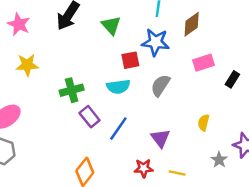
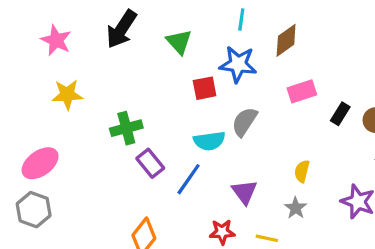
cyan semicircle: (118, 87) -> (209, 141), moved
gray star: (219, 160) -> (296, 208), moved

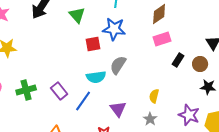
brown diamond: (286, 40) -> (159, 14), moved
pink rectangle: (302, 91) -> (162, 39), moved
green cross: (126, 128) -> (26, 90), moved

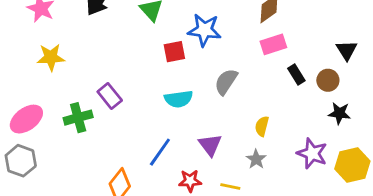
black rectangle: (178, 60) -> (296, 75), turned -64
gray semicircle: (118, 65) -> (226, 82), moved
purple rectangle: (59, 91) -> (110, 96), moved
blue line: (83, 101) -> (160, 152), moved

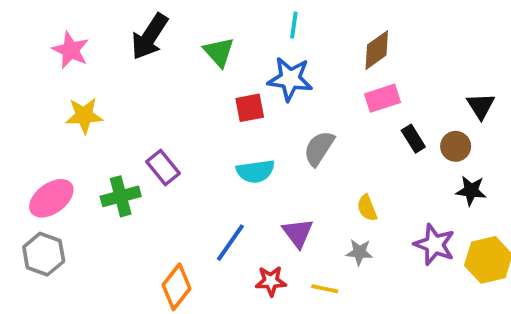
yellow semicircle: (262, 126) -> (367, 208), turned -36
gray star: (256, 159) -> (359, 252), turned -30

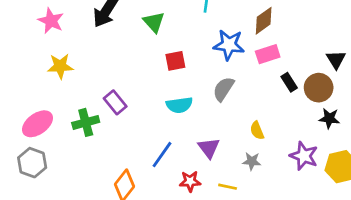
blue star: (290, 79) -> (229, 45), moved
brown circle: (456, 146) -> (319, 88), size x1.4

